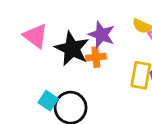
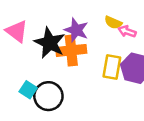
orange cross: (96, 57) -> (71, 50), size x1.6

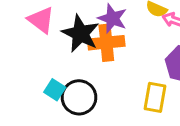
yellow rectangle: (112, 67) -> (155, 97), moved

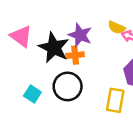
orange cross: (106, 43) -> (75, 55), size x0.6
black circle: (79, 97) -> (68, 86), moved

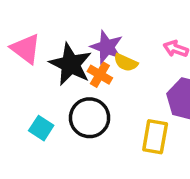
yellow semicircle: (116, 28) -> (126, 63), moved
orange cross: (75, 55) -> (100, 75), turned 36

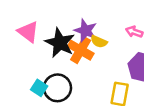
orange cross: (100, 75) -> (81, 50), size x1.5
black circle: (90, 118) -> (57, 88), moved

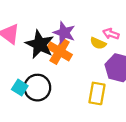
yellow semicircle: (99, 42) -> (98, 43), moved

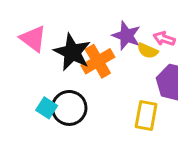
purple star: (64, 33) -> (126, 36), moved
orange cross: (60, 51) -> (98, 61), turned 30

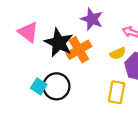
purple star: (126, 36) -> (92, 19), moved
yellow semicircle: (148, 51) -> (118, 53), moved, turned -49

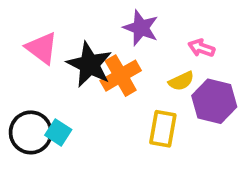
black circle: (56, 86) -> (31, 132), moved
yellow rectangle: (117, 92) -> (163, 129), moved

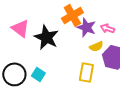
purple star: (141, 28) -> (86, 27), moved
orange cross: (121, 76) -> (72, 15), moved
cyan square: (58, 132) -> (38, 74), moved

